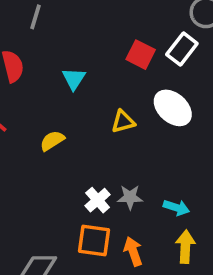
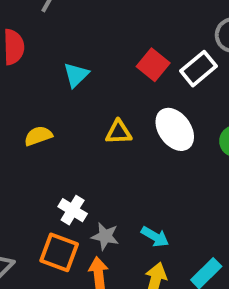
gray star: (130, 197) -> (105, 236), moved
white cross: (98, 200) -> (73, 210), turned -30

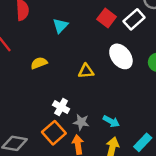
yellow triangle: (118, 132) -> (86, 71), moved
orange square: (59, 252) -> (54, 133), turned 30

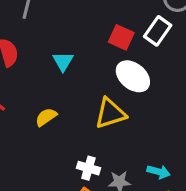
white ellipse: (121, 56) -> (133, 76), moved
yellow triangle: (86, 71) -> (110, 113), size x1.5

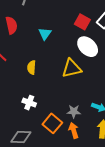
yellow semicircle: (46, 117) -> (32, 67), turned -56
white cross: (88, 168) -> (29, 103), moved

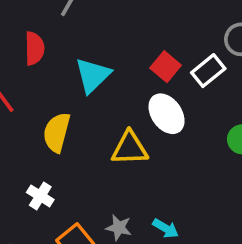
cyan triangle: (45, 34) -> (93, 75), size x1.5
yellow semicircle: (32, 67) -> (57, 132), size x1.5

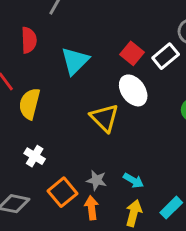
yellow semicircle: (57, 132) -> (30, 104), moved
yellow triangle: (130, 148) -> (105, 118), turned 48

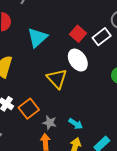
orange square: (63, 192) -> (29, 109), moved

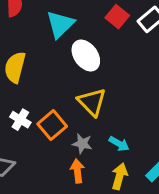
white ellipse: (78, 60) -> (86, 56), moved
yellow triangle: (57, 79) -> (92, 102), moved

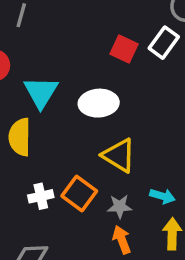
cyan triangle: (60, 24) -> (41, 92), moved
white ellipse: (86, 56) -> (99, 103), turned -44
white cross: (20, 120) -> (41, 196), turned -30

